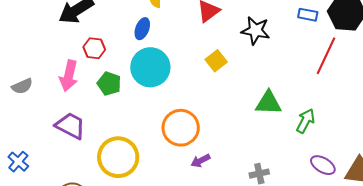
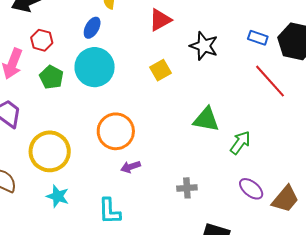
red line: (326, 56) -> (270, 81), turned -75

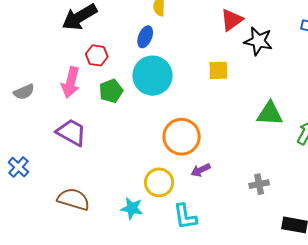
red triangle: (160, 20) -> (232, 20), moved
yellow square: (161, 70) -> (218, 70), turned 35
green pentagon: (51, 77) -> (111, 91), turned 30
yellow circle: (50, 151) -> (159, 182), moved, size x0.7

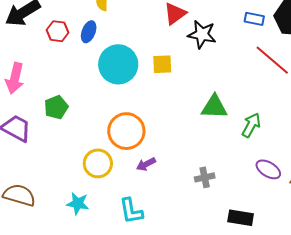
red hexagon: (97, 55) -> (58, 31), moved
cyan circle: (152, 76) -> (118, 64), moved
green pentagon: (111, 91) -> (56, 107), moved
yellow circle: (159, 182) -> (98, 163), moved

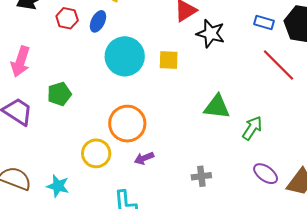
cyan star: (78, 203) -> (58, 186), moved

